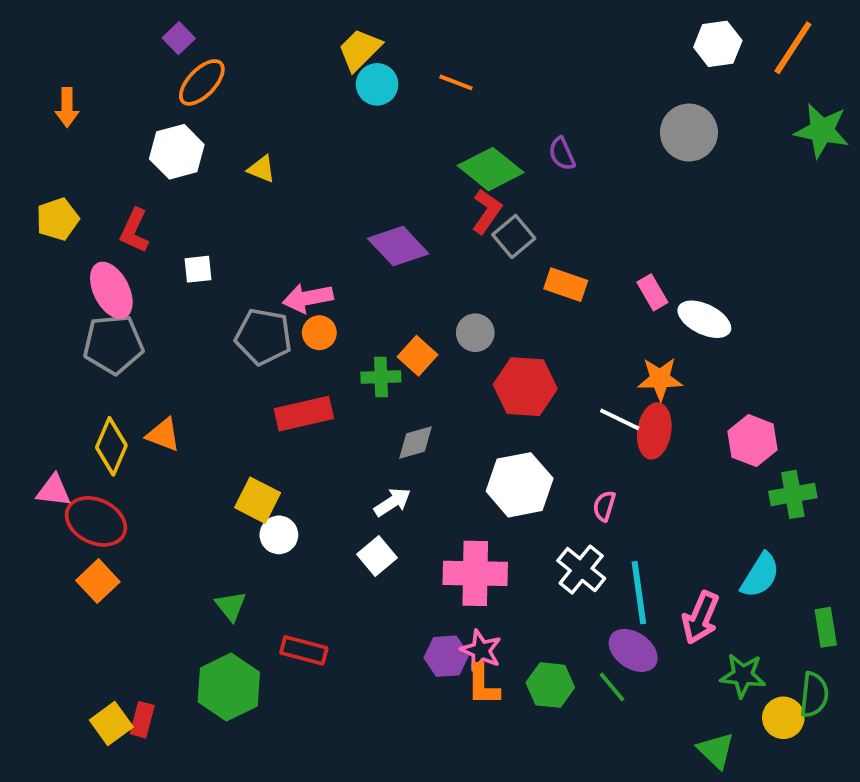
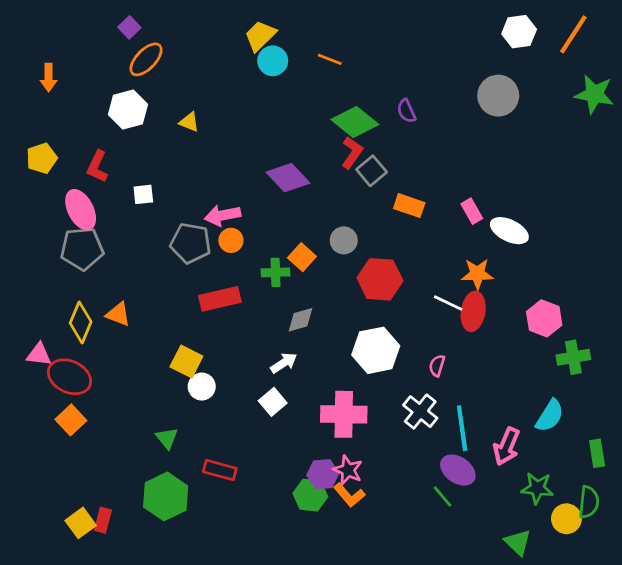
orange L-shape: (483, 685) -> (349, 495), turned -40
green hexagon: (550, 685) -> (310, 495), moved

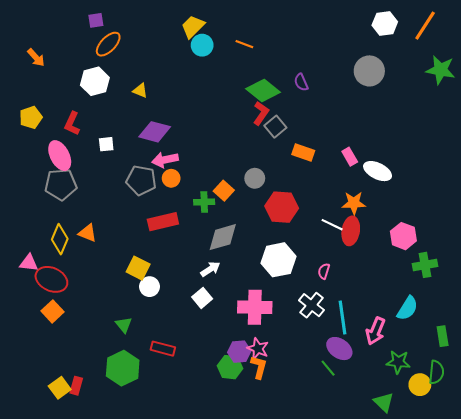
purple square: (129, 27) -> (96, 20), turned 35
orange arrow: (49, 78) -> (36, 58), turned -42
purple diamond: (288, 178) -> (155, 132), moved, turned -32
gray diamond: (301, 320) -> (223, 237), size x1.5
orange L-shape: (349, 495) -> (259, 367), turned -125

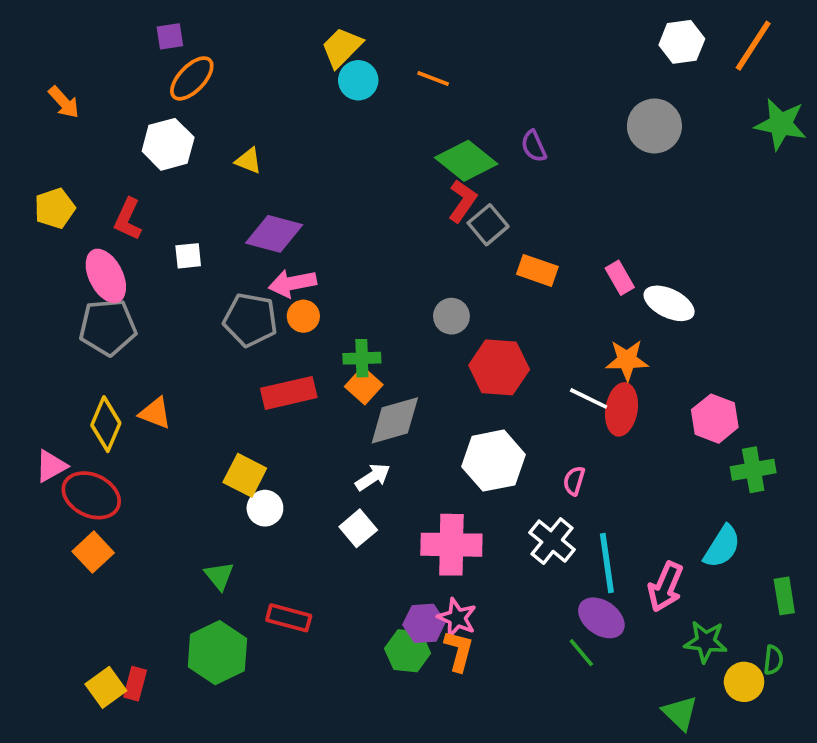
orange square: (224, 191) -> (364, 386), moved
pink triangle: (29, 263) -> (51, 466), turned -36
green semicircle: (436, 372) -> (773, 660), size x0.7

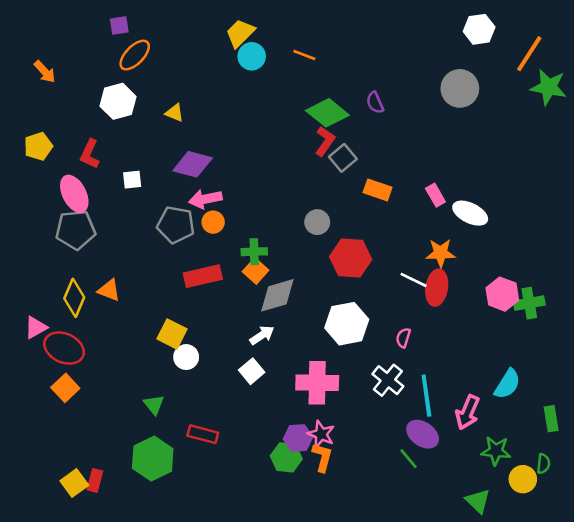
orange line: (753, 46) -> (529, 54), moved
green cross: (753, 470) -> (529, 303), moved

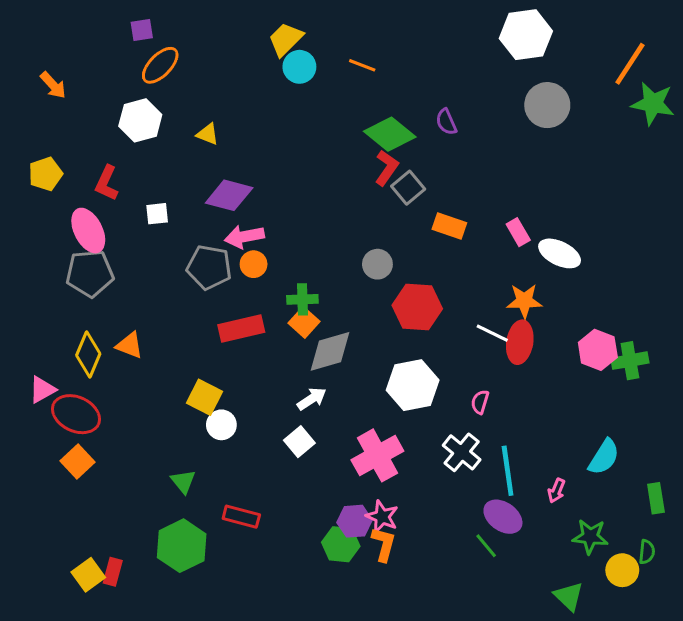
white hexagon: (479, 29) -> (526, 35), moved, size x1.4
pink cross: (317, 383) -> (377, 455), turned -30
pink arrow: (468, 412) -> (556, 491), size x0.6

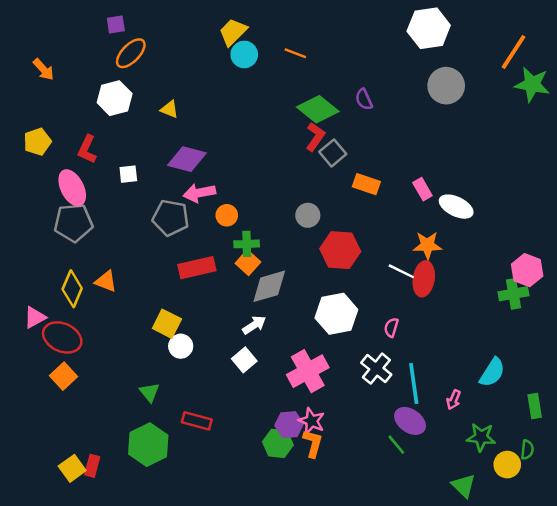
orange circle: (254, 264) -> (227, 215), moved
pink hexagon: (598, 350) -> (527, 270), moved

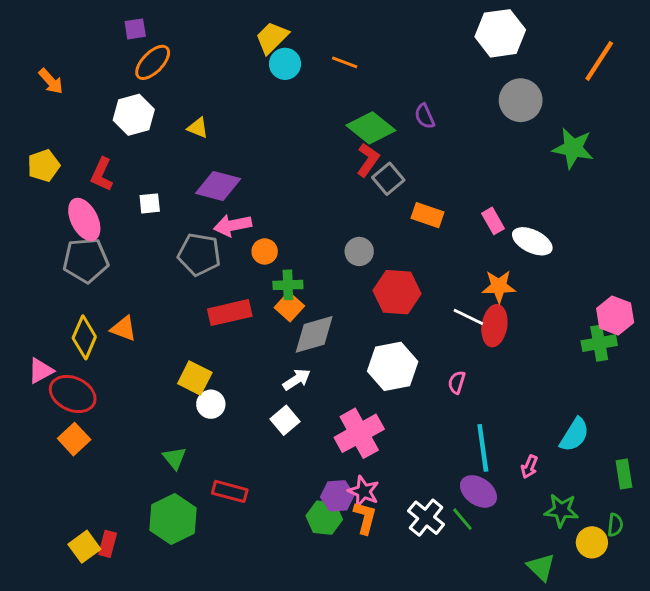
green star: (532, 84) -> (573, 148), moved
white cross: (376, 369) -> (426, 518), moved

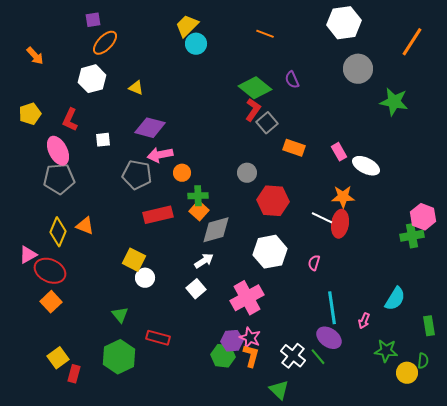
orange line: (345, 62) -> (265, 34), moved
yellow square: (84, 547) -> (58, 358), moved
green triangle: (541, 567) -> (279, 390), moved

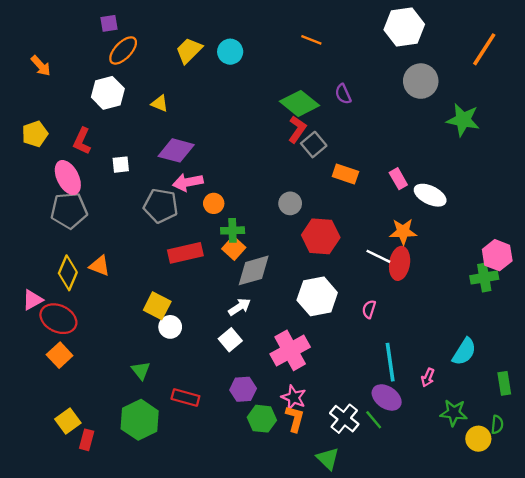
yellow trapezoid: (187, 26) -> (189, 50), moved
purple hexagon: (232, 341) -> (243, 389), moved

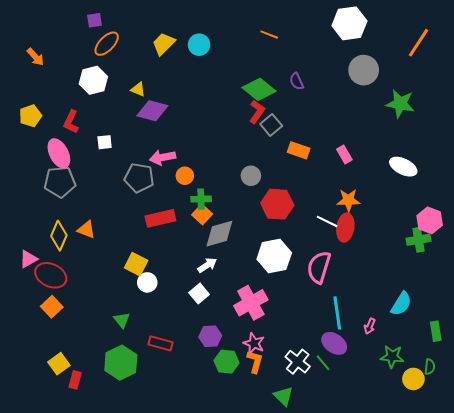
purple diamond: (176, 150) -> (152, 111), moved
white ellipse: (430, 195) -> (403, 167), moved
pink semicircle: (369, 309) -> (319, 267), size x2.0

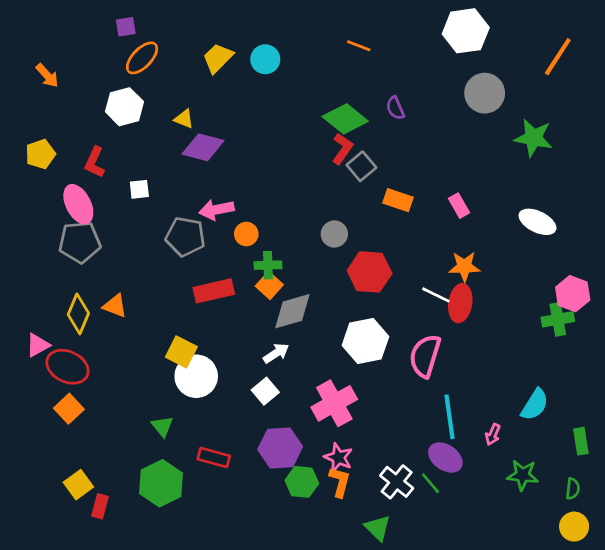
white circle: (147, 282) -> (196, 376), size x1.6
purple hexagon: (210, 336) -> (280, 448), size x1.4
yellow circle: (413, 379) -> (574, 527), moved

